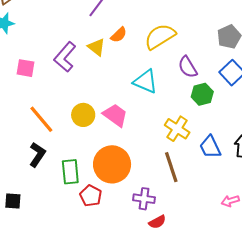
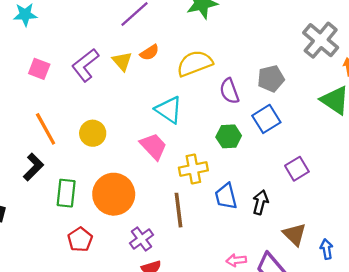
purple semicircle: (188, 67) -> (229, 91), moved
pink trapezoid: (115, 115) -> (153, 146), moved
yellow cross: (177, 129) -> (193, 169), turned 35
red pentagon: (91, 196) -> (80, 239), moved
purple cross: (144, 199) -> (142, 239), turned 35

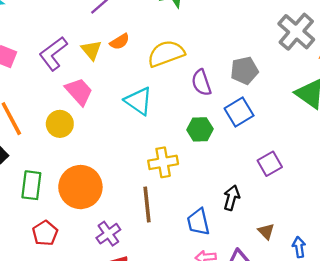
pink trapezoid: (153, 146) -> (79, 92), moved
blue trapezoid: (226, 196) -> (198, 222), moved
brown triangle: (295, 234) -> (266, 231), size x0.7

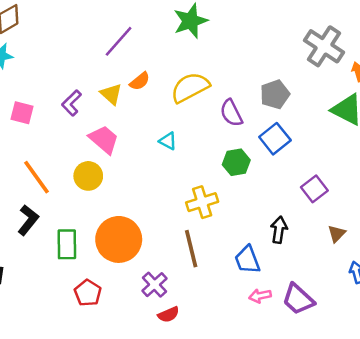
purple L-shape: (53, 54) -> (72, 103), size x0.7
cyan triangle: (139, 101) -> (168, 141), size x0.6
brown triangle: (266, 231) -> (337, 234), moved, turned 36

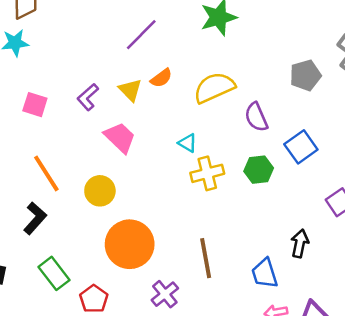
gray pentagon: (275, 94) -> (305, 75), moved
yellow circle: (88, 176) -> (100, 191), moved
yellow cross: (202, 202) -> (207, 173), moved
green rectangle: (67, 244) -> (54, 273), moved, turned -40

